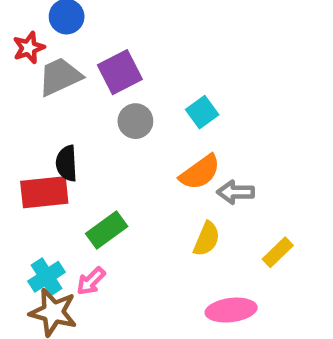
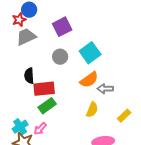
red star: (29, 48) -> (19, 20), moved
purple square: (120, 72) -> (62, 27), moved
cyan square: (202, 112) -> (90, 53), size x1.5
red rectangle: (44, 192) -> (44, 89), moved

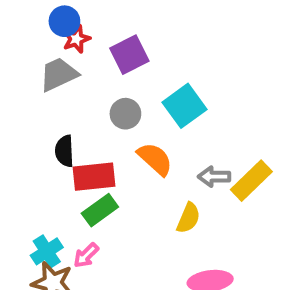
red star: (19, 20) -> (76, 39), moved
orange semicircle: (89, 80) -> (155, 159), moved, turned -102
yellow rectangle: (124, 116) -> (251, 181), moved, size x1.5

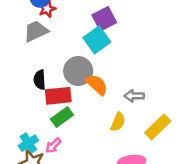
purple square: (129, 55) -> (104, 19), moved
cyan square: (185, 106) -> (97, 40), moved
gray circle: (125, 114) -> (78, 71), moved, size x1.5
yellow rectangle: (251, 181) -> (158, 127), moved

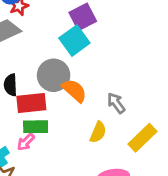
gray arrow: (134, 96) -> (116, 103), turned 54
green rectangle: (62, 117) -> (36, 127), turned 35
pink arrow: (53, 146) -> (26, 142), moved

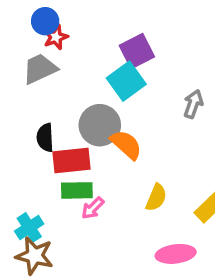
gray arrow: (116, 103) -> (193, 104), moved, turned 55
pink arrow: (26, 142) -> (93, 208), moved

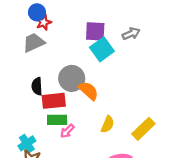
purple square: (137, 51) -> (95, 31), turned 30
cyan square: (126, 81) -> (102, 49), moved
gray arrow: (193, 104) -> (131, 34), moved, turned 48

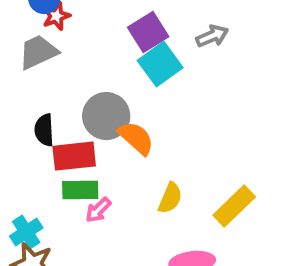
purple square: (95, 31) -> (148, 32), turned -35

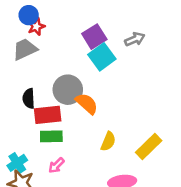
pink arrow: (98, 210) -> (56, 165), moved

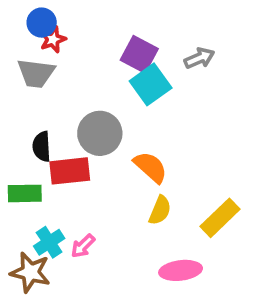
purple square: (94, 37) -> (139, 54), turned -30
gray trapezoid: (25, 49) -> (36, 73), turned -148
orange semicircle: (87, 104) -> (151, 167), moved
green rectangle: (51, 136) -> (25, 193), moved
cyan cross: (17, 163) -> (49, 242), moved

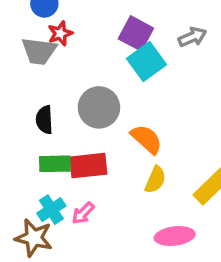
red star: (53, 39) -> (60, 33), moved
red rectangle: (70, 171) -> (88, 166), moved
green rectangle: (25, 193) -> (55, 164), moved

